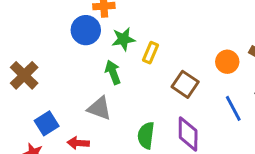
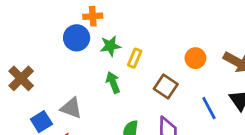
orange circle: (227, 62) -> (195, 58), moved
green arrow: (113, 72) -> (113, 82), moved
gray triangle: (99, 108) -> (71, 108), moved

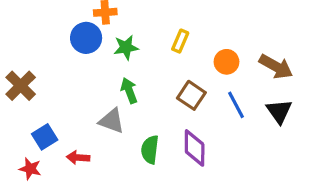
yellow rectangle: (135, 58) -> (180, 41), moved
gray triangle: (71, 108) -> (112, 121), moved
blue line: (209, 108) -> (236, 105), moved

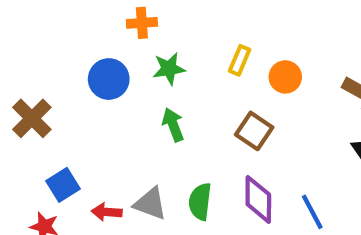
blue circle: (86, 38) -> (109, 79), moved
orange circle: (226, 62) -> (285, 77), moved
blue line: (236, 105) -> (312, 212), moved
gray triangle: (112, 121) -> (150, 204), moved

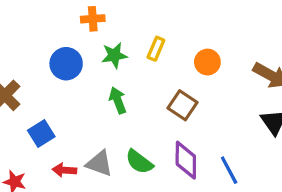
yellow rectangle: (240, 60) -> (156, 49), moved
blue square: (63, 185) -> (41, 134), moved
green semicircle: (200, 202) -> (139, 162), turned -60

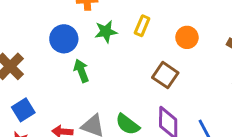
green arrow: (118, 100) -> (81, 71), moved
blue square: (41, 134) -> (23, 110), moved

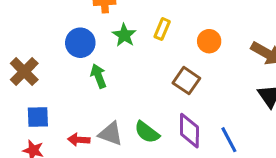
green star: (106, 32) -> (124, 35), turned -30
blue square: (23, 110) -> (38, 117), turned 30

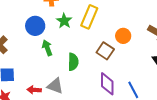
yellow rectangle: (162, 29) -> (89, 17), size x1.6
orange circle: (209, 41) -> (123, 36), moved
green semicircle: (147, 132) -> (73, 62), moved, turned -126

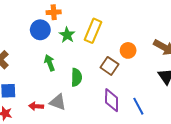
blue circle: (35, 26) -> (40, 30), moved

